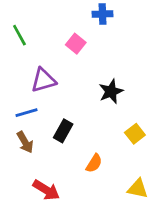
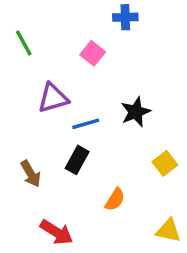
blue line: (26, 113) -> (86, 124), moved

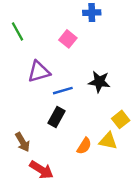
black star: (136, 112) -> (99, 82), turned 30
brown arrow: (31, 174) -> (23, 142), moved
yellow triangle: (168, 230) -> (108, 141), moved

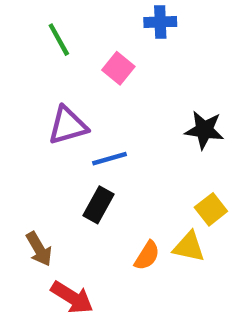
green line: (18, 31) -> (59, 40), moved
black star: (99, 82) -> (204, 130), moved

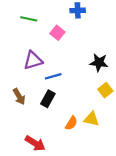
green line: (59, 40) -> (29, 19), turned -49
yellow square: (211, 209) -> (105, 90), moved
brown arrow: (39, 249) -> (19, 97), moved

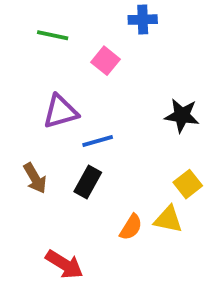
yellow square: (105, 90) -> (188, 184), moved

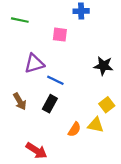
green line: (53, 35) -> (20, 20), moved
pink square: (105, 61) -> (60, 35), turned -32
blue line: (98, 141) -> (55, 80), turned 42

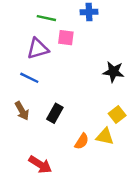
green line: (20, 20) -> (46, 18), moved
purple triangle: (34, 64) -> (38, 49), moved
blue line: (55, 80) -> (29, 78), moved

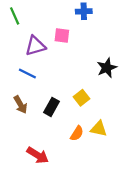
green line: (46, 18) -> (15, 16), moved, turned 54
black star: (113, 72) -> (107, 68), turned -30
yellow square: (117, 114) -> (81, 98), moved

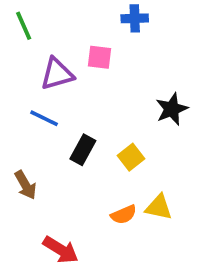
brown arrow: (20, 105) -> (25, 185), moved
black rectangle: (52, 107) -> (83, 150), moved
orange semicircle: (77, 133) -> (124, 215), turned 35

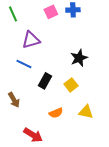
pink square: (100, 57) -> (51, 12), moved, turned -32
black star: (172, 109) -> (79, 58), moved
orange semicircle: (124, 215) -> (56, 113), moved

